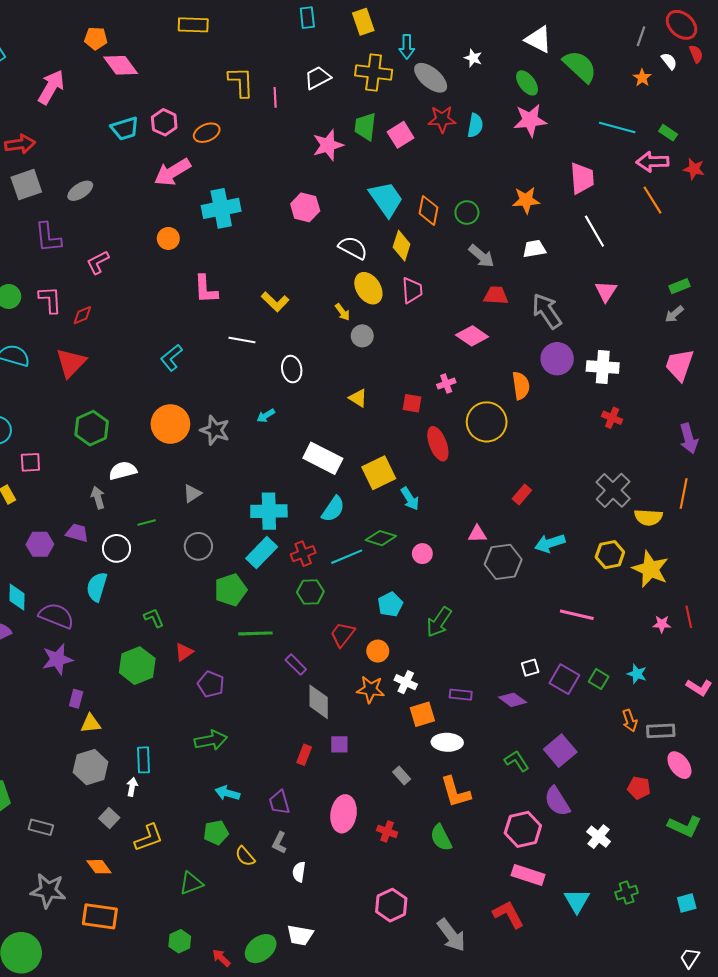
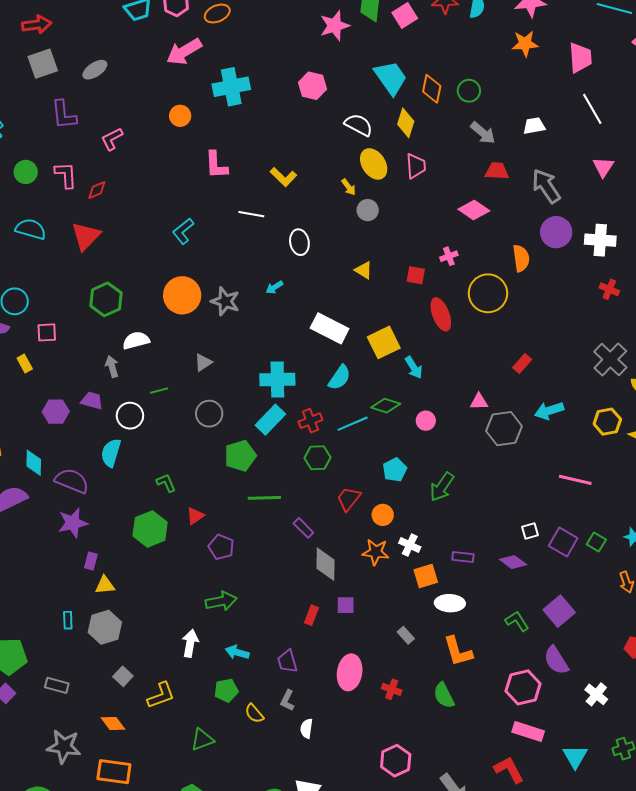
orange star: (526, 200) -> (525, 44), moved
cyan rectangle: (143, 760) -> (68, 620), moved, size x0.7
white arrow: (132, 787) -> (190, 643), moved, size x1.5

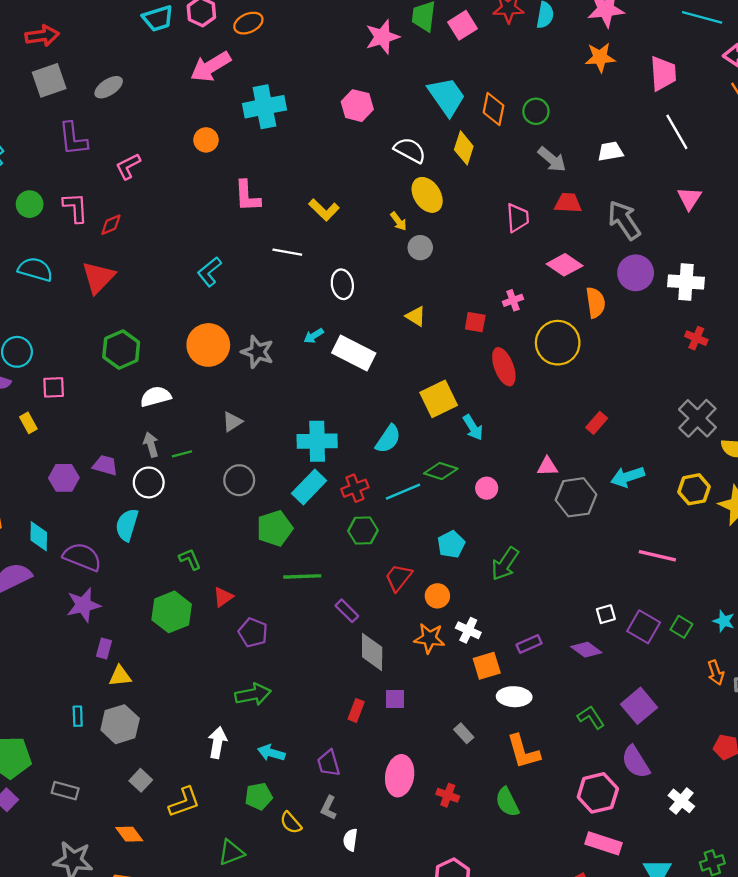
pink trapezoid: (416, 166) -> (518, 218), moved
pink diamond: (474, 210) -> (565, 265), moved
white rectangle: (330, 328) -> (354, 353), moved
gray arrow: (112, 366) -> (151, 445), moved
purple rectangle: (463, 557) -> (529, 644), turned -30

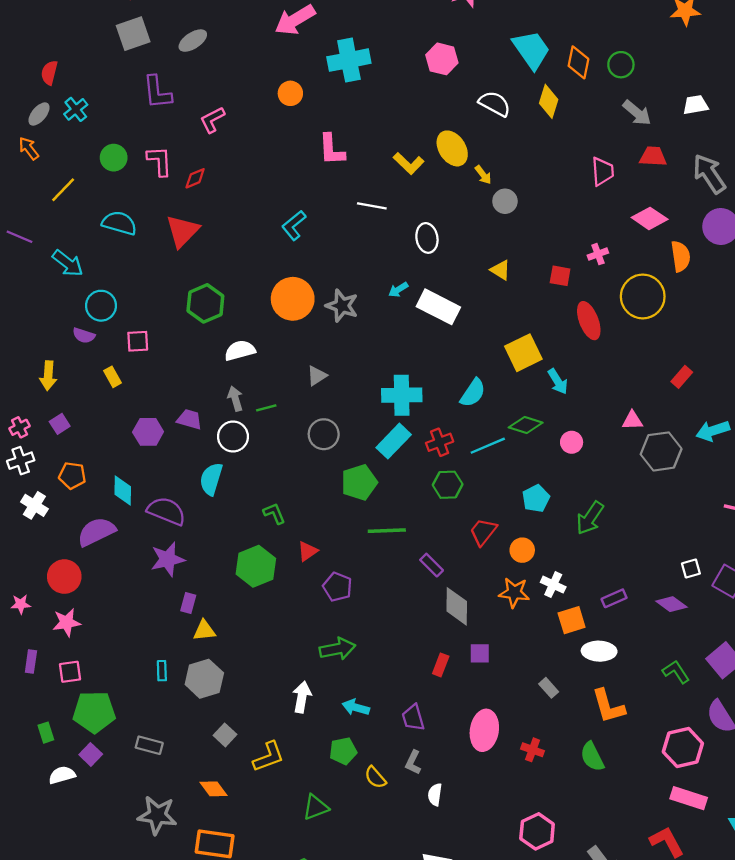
yellow ellipse: (427, 195) -> (452, 148), moved

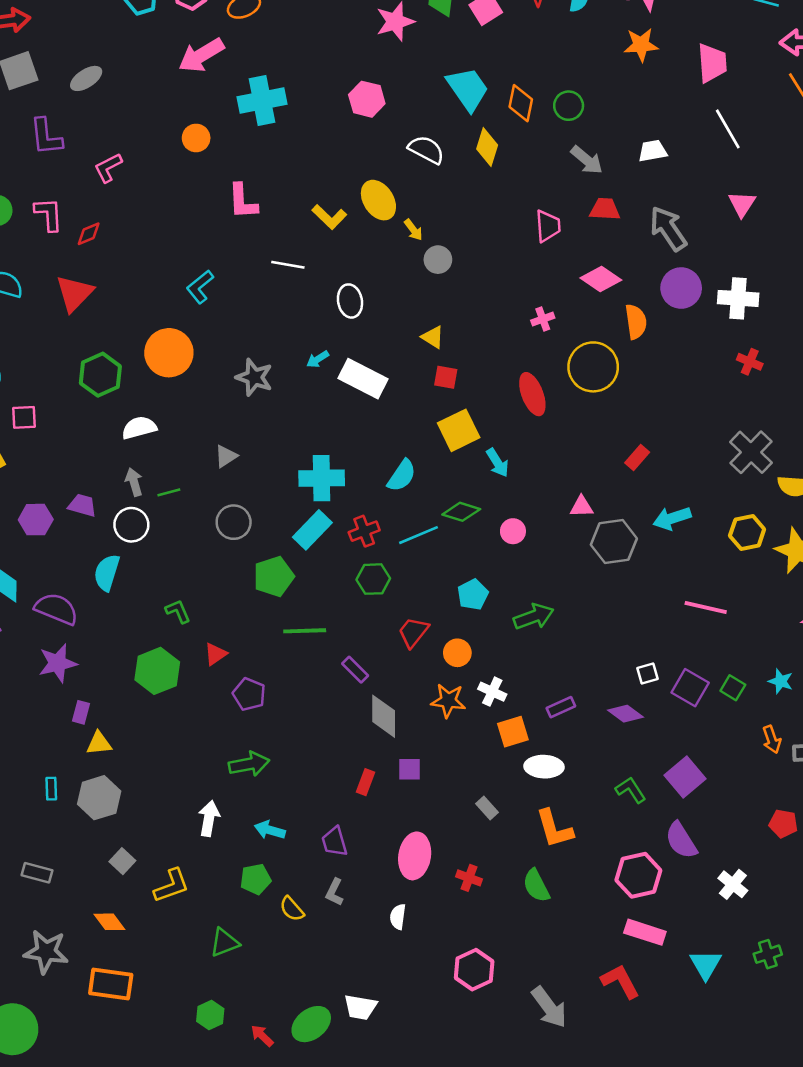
red square: (560, 276) -> (446, 377), moved
orange circle: (293, 299) -> (169, 353), moved
green arrow: (590, 518) -> (534, 617), turned -144
white semicircle: (435, 795) -> (398, 917), moved

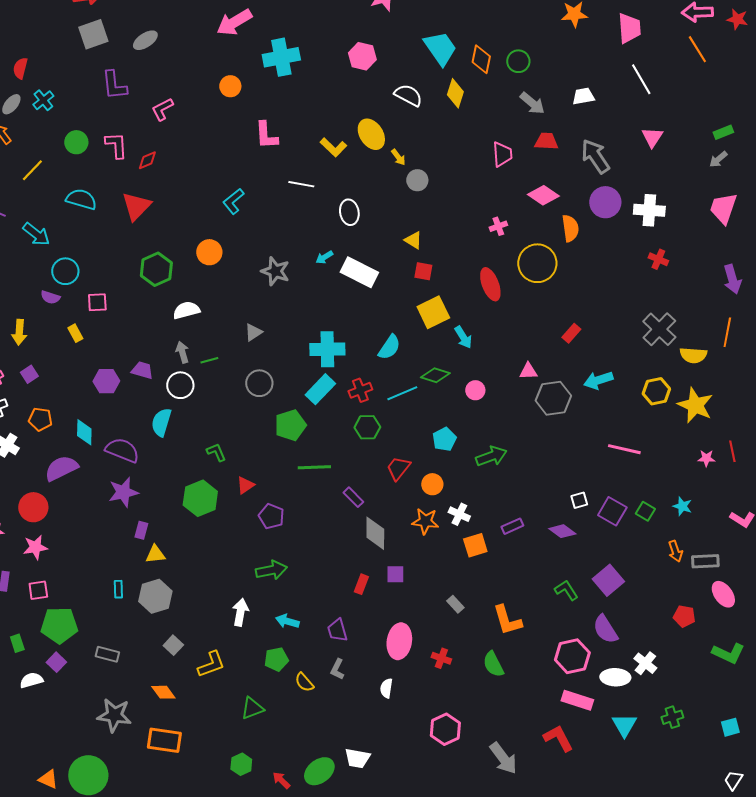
orange circle: (169, 353) -> (209, 252), size x0.7
white ellipse: (544, 767) -> (615, 677), moved

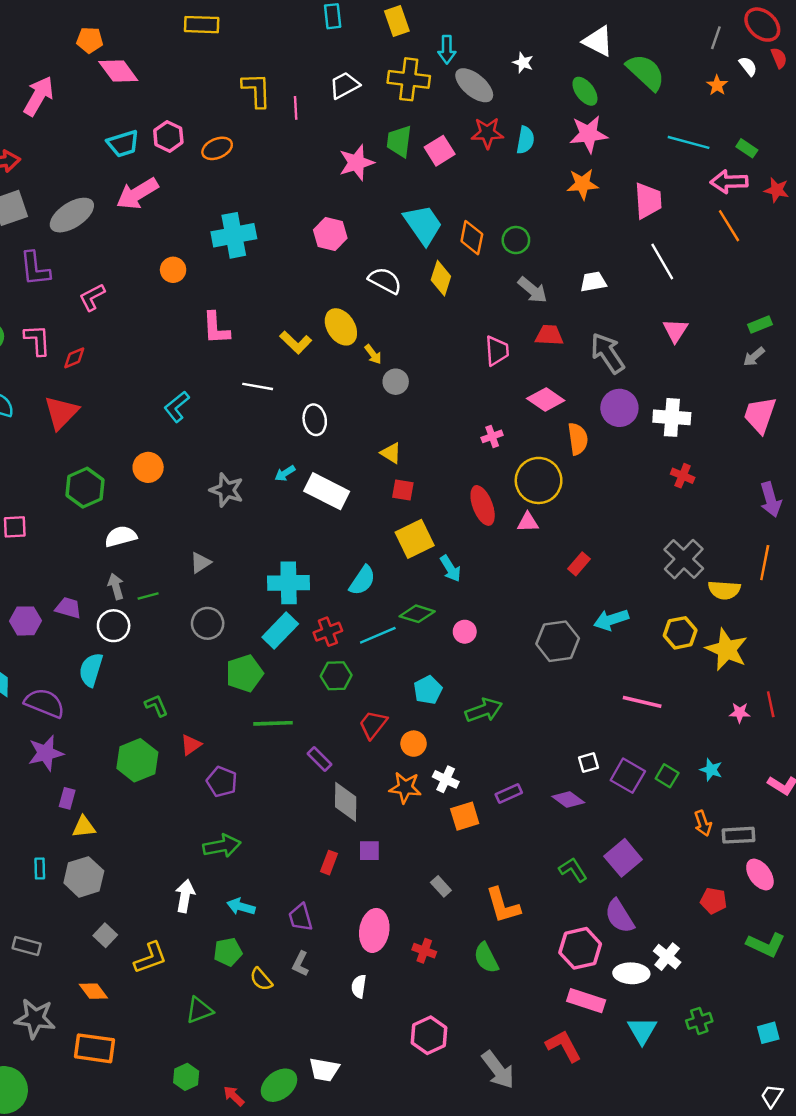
pink arrow: (234, 22) -> (137, 194), moved
gray ellipse: (145, 40) -> (72, 215), size x1.5
pink triangle: (528, 371) -> (528, 522), moved

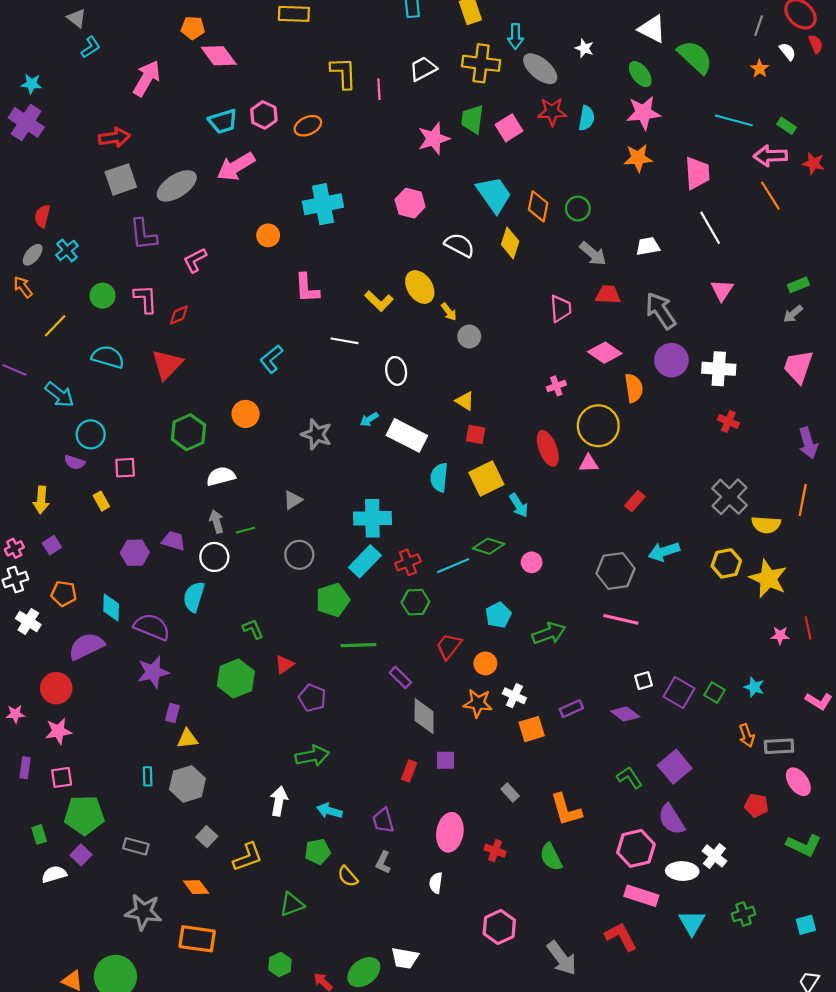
cyan semicircle: (362, 580) -> (439, 477), moved, turned 152
pink line: (642, 702) -> (621, 619), moved

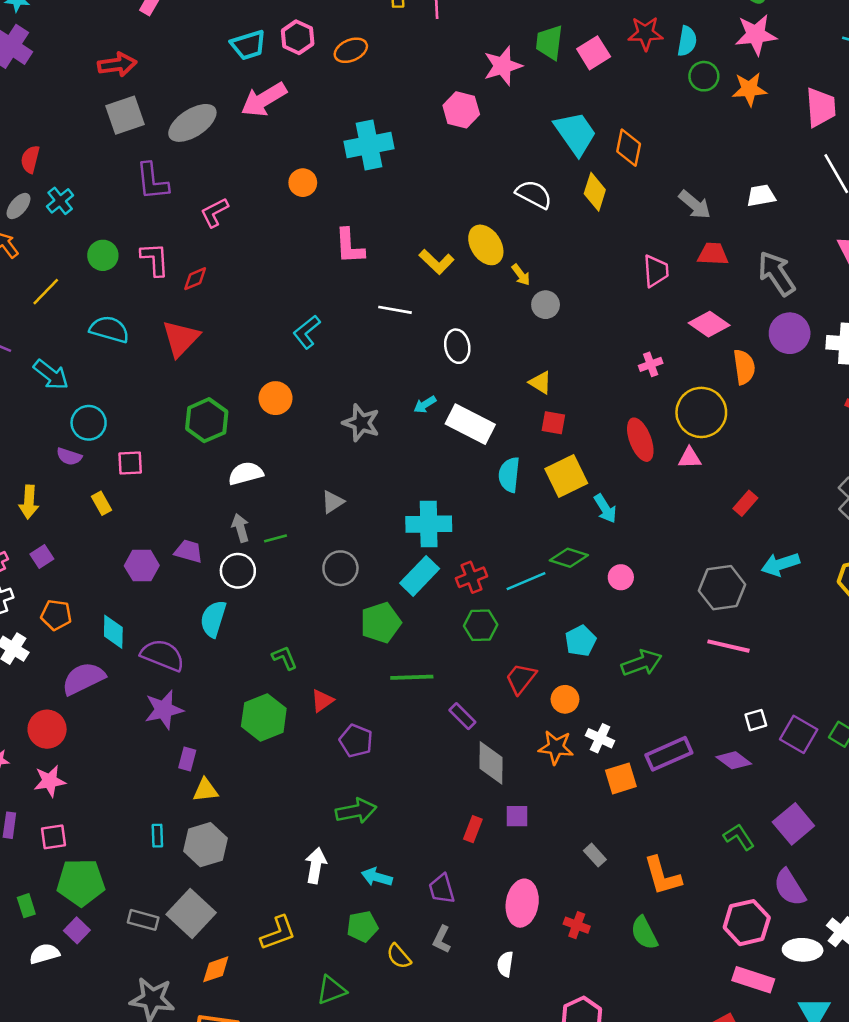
pink hexagon: (410, 203) -> (461, 110), moved
green circle: (578, 209) -> (704, 76), moved
purple rectangle: (571, 709) -> (669, 754), size x1.6
gray square: (207, 837) -> (191, 913), moved, size x1.8
orange diamond: (196, 887) -> (216, 969), turned -72

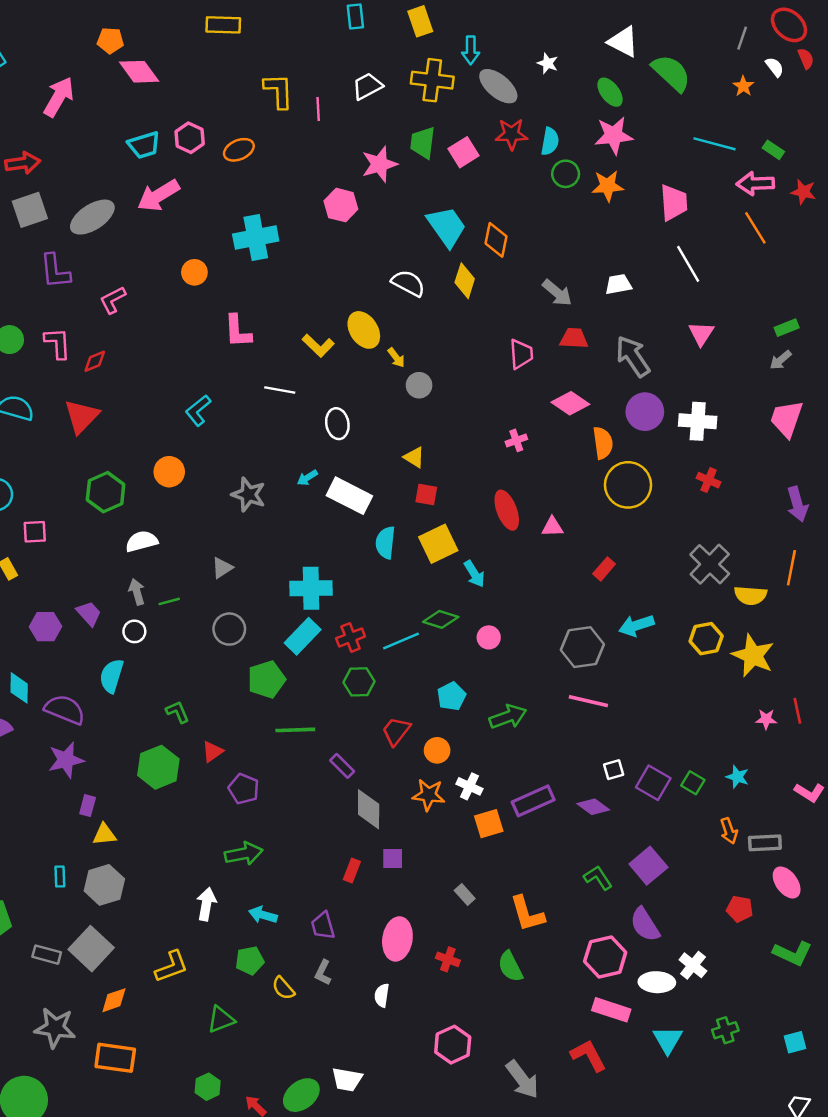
yellow circle: (701, 412) -> (628, 485), moved
purple trapezoid: (189, 551) -> (89, 613), turned 32
white circle: (238, 571) -> (134, 631), size x0.7

